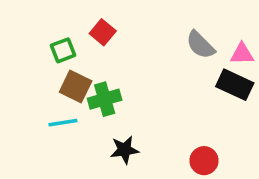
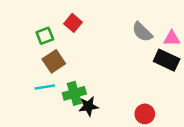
brown square: (76, 86) -> (54, 61), turned 30
green cross: (105, 99) -> (74, 93), moved

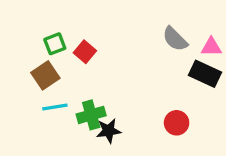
red square: (73, 23) -> (85, 52), moved
brown square: (54, 61) -> (45, 75), moved
red circle: (145, 114) -> (177, 123), moved

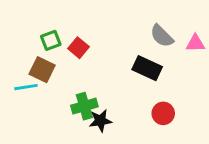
black rectangle: (205, 74) -> (147, 68), moved
brown square: (45, 75) -> (42, 70), turned -30
cyan line: (55, 107) -> (26, 87), moved

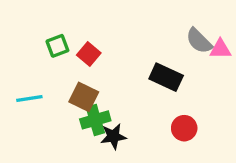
gray semicircle: (162, 36) -> (199, 41), moved
brown square: (42, 70) -> (84, 97), moved

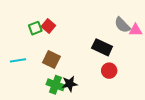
red square: (89, 54) -> (48, 26), moved
green cross: (95, 120) -> (55, 85), moved, turned 36
red circle: (184, 128) -> (109, 71), moved

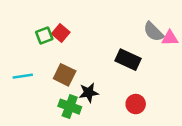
red circle: (109, 71) -> (136, 104), moved
black star: (70, 84) -> (89, 93), moved

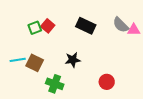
black rectangle: (128, 60) -> (86, 26), moved
brown square: (65, 75) -> (35, 63), moved
black star: (89, 93) -> (73, 60), moved

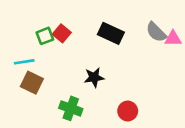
cyan line: (18, 60) -> (24, 62), moved
brown square: (35, 63) -> (32, 83), moved
red circle: (107, 82) -> (128, 111), moved

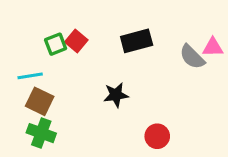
gray semicircle: (156, 32) -> (192, 57), moved
black rectangle: (111, 33) -> (137, 41), turned -40
green cross: (71, 108) -> (41, 133), moved

